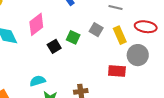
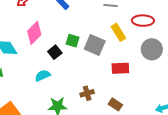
gray square: (96, 30) -> (95, 45), moved, size x1.5
gray circle: (138, 55) -> (152, 49), moved
cyan semicircle: (38, 81) -> (43, 76), moved

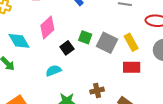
yellow rectangle: (118, 32) -> (131, 42), moved

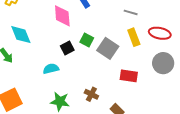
pink diamond: (47, 27) -> (62, 16), moved, turned -60
yellow rectangle: (131, 42) -> (134, 37), moved
brown cross: (97, 91) -> (91, 94), turned 32

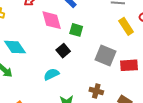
green square: (87, 40) -> (76, 30), moved
gray square: (108, 48) -> (106, 55), moved

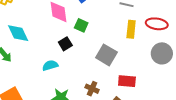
yellow rectangle: (126, 26) -> (131, 29), turned 30
red rectangle: (129, 65) -> (127, 81), moved

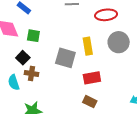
yellow rectangle: (131, 29) -> (88, 46), moved
cyan semicircle: (50, 65) -> (14, 82), turned -77
brown cross: (92, 89) -> (31, 74), moved

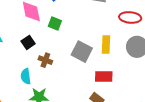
black square: (23, 58) -> (28, 42), moved
cyan semicircle: (14, 82) -> (26, 76), moved

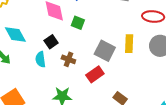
cyan semicircle: (26, 76) -> (40, 59), moved
red rectangle: (104, 76) -> (95, 74), moved, turned -36

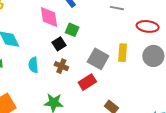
black square: (51, 42) -> (59, 44), moved

